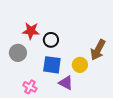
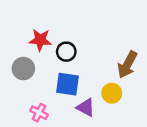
yellow circle: (80, 65) -> (112, 93), moved

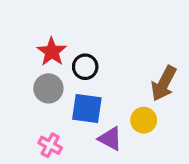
red star: (40, 40) -> (52, 52), turned 30
gray circle: (23, 69) -> (48, 88), moved

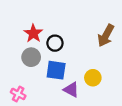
brown arrow: (164, 83) -> (106, 36), moved
pink cross: (50, 145) -> (18, 94), moved

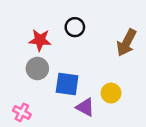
red star: (33, 33) -> (40, 40), turned -30
black circle: (55, 43) -> (75, 27), moved

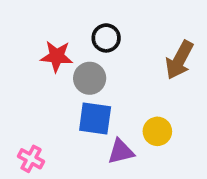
gray circle: (37, 68) -> (90, 78), moved
purple triangle: (85, 107) -> (121, 152), turned -42

